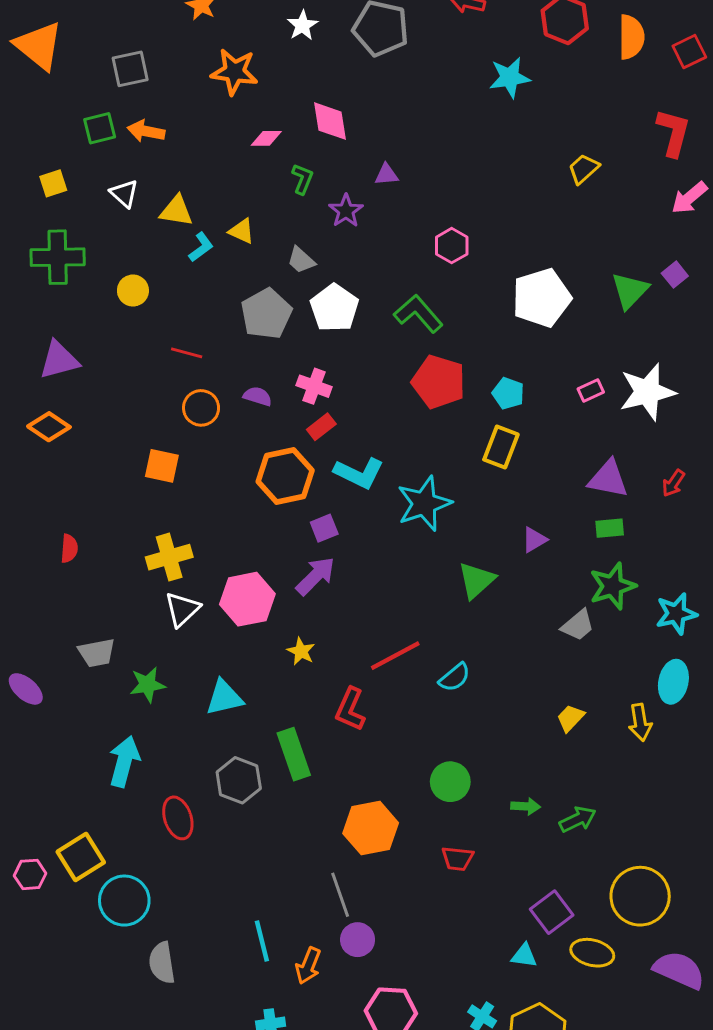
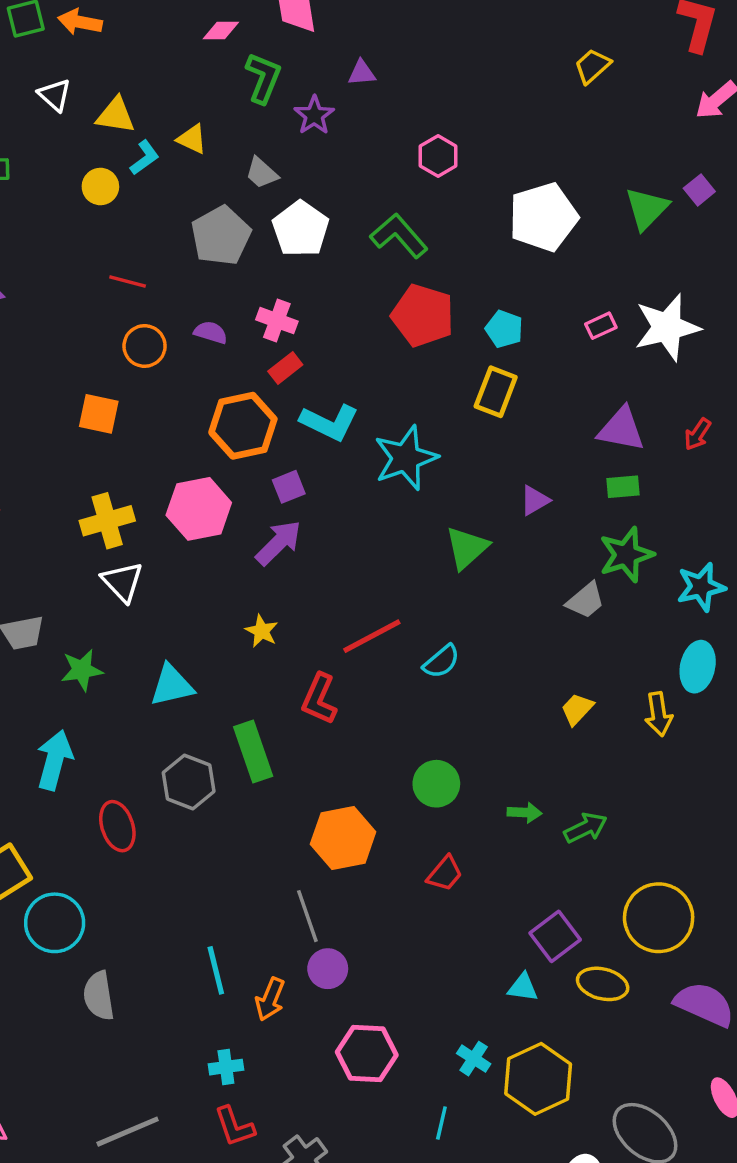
green L-shape: (302, 179) -> (263, 78), size x1.4
yellow circle: (133, 291) -> (100, 187), moved
pink hexagon: (247, 599) -> (199, 509), moved
white triangle: (182, 609) -> (122, 582), turned -30
red trapezoid: (458, 858) -> (445, 874), turned -56

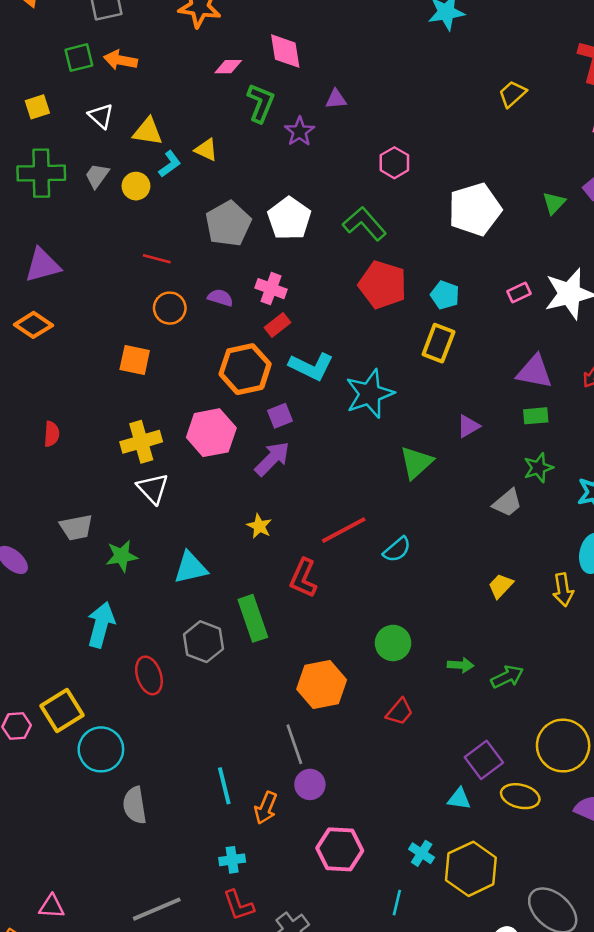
gray trapezoid: (262, 173) -> (97, 176), moved, turned 84
green triangle: (647, 209) -> (554, 203), size x0.7
green star: (626, 555) -> (538, 468), size x0.7

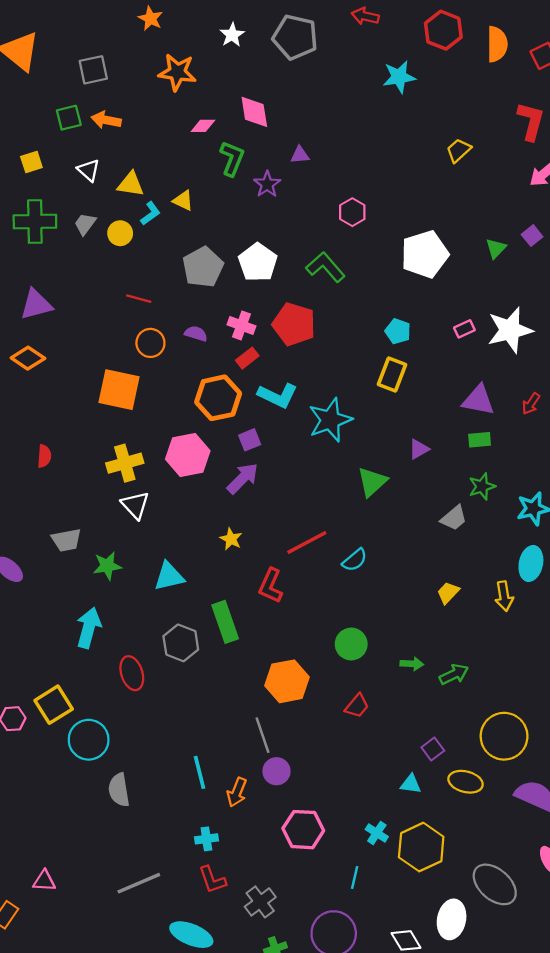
red pentagon: (383, 285) -> (294, 324), moved
orange square: (135, 360) -> (119, 390), size x1.5
purple square: (484, 760) -> (433, 749), size x0.7

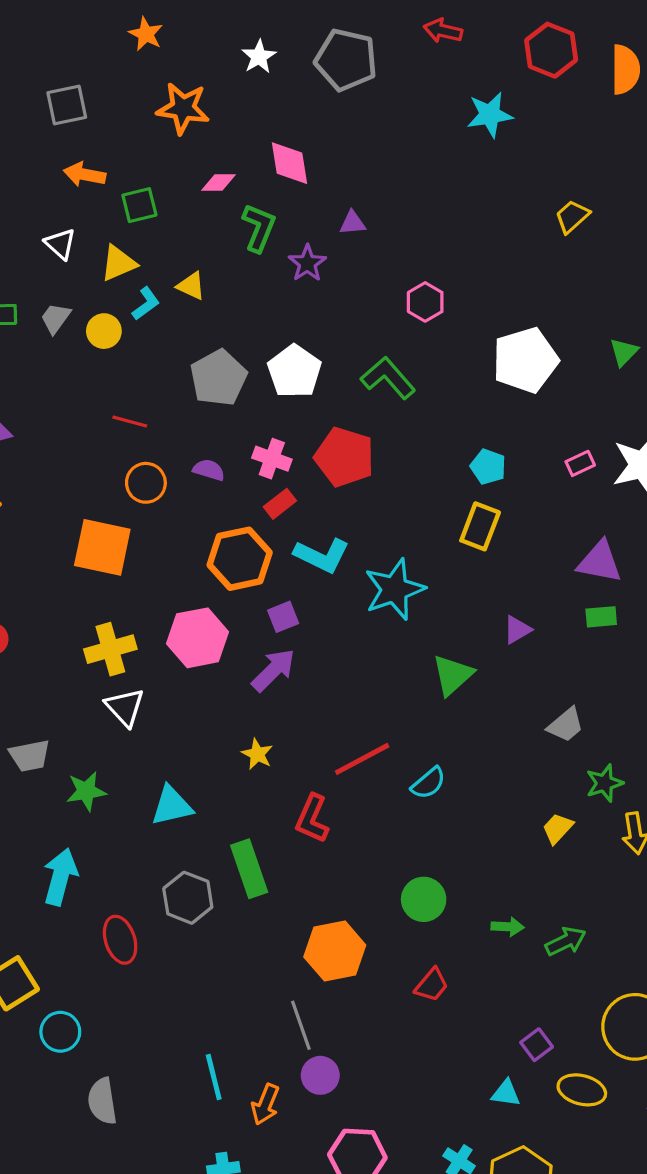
green square: (69, 118) -> (139, 205), moved
yellow triangle: (131, 184) -> (118, 263), turned -32
green star: (482, 486) -> (604, 783), moved
cyan circle: (89, 740) -> (60, 1032), size x0.7

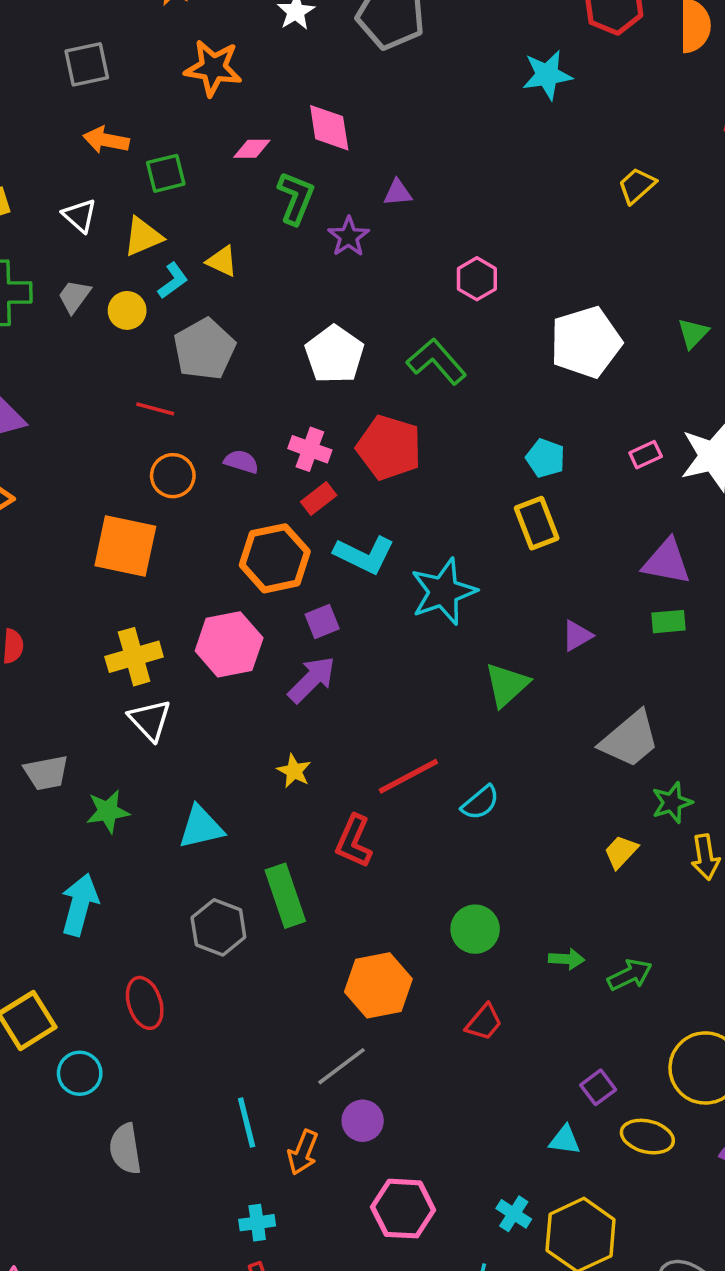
gray pentagon: (219, 378) -> (204, 349), moved
yellow rectangle: (480, 526) -> (537, 523), turned -42
gray trapezoid: (566, 725) -> (630, 739), size x1.5
red ellipse: (120, 940) -> (145, 1003), moved
gray line: (301, 1025) -> (342, 1066), turned 72

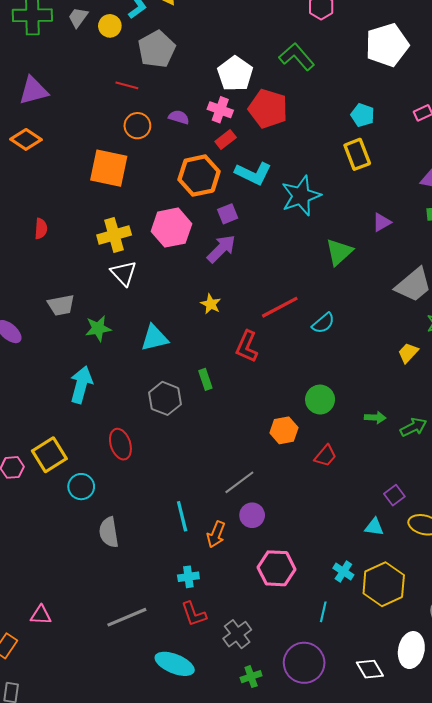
white pentagon: (334, 354) -> (235, 74), moved
green rectangle: (285, 896) -> (205, 379), size x0.6
orange hexagon: (378, 985) -> (284, 430), moved, size x0.7

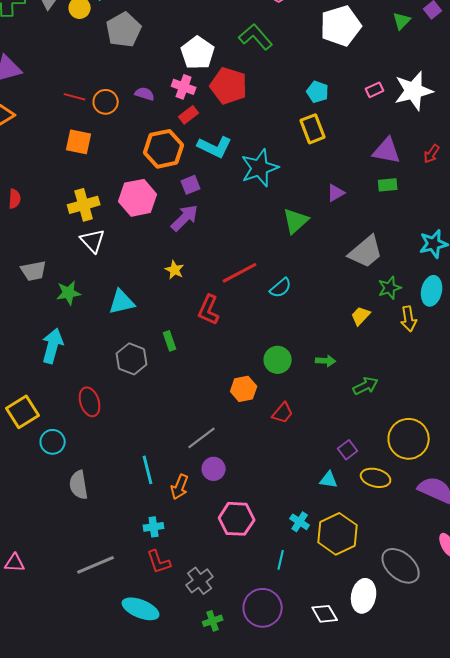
red line: (127, 85) -> (75, 97), moved
orange square: (109, 168) -> (79, 142), size x0.7
green arrow: (375, 418) -> (326, 361), moved

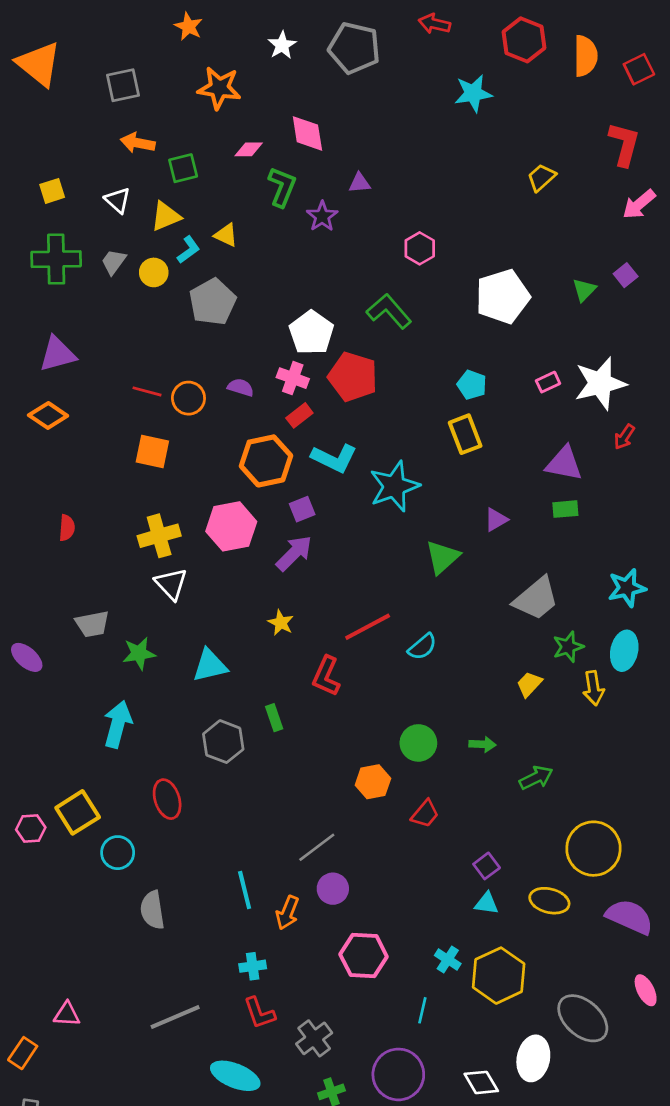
red arrow: (432, 154) -> (624, 437), moved
purple square: (348, 450) -> (487, 866), moved

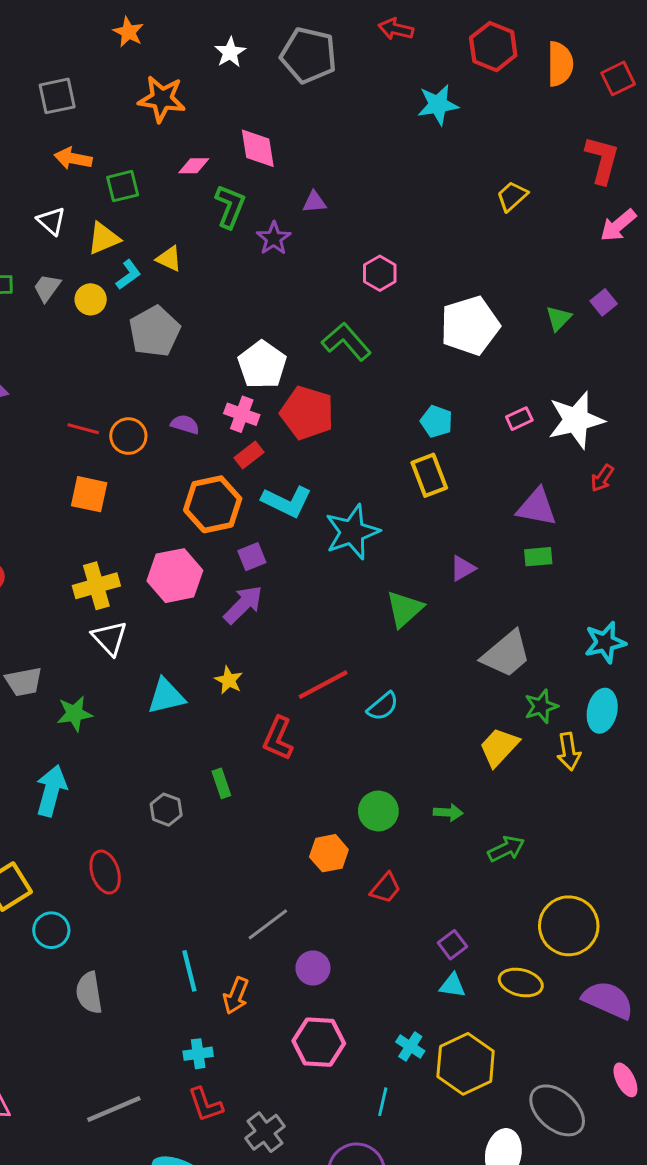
cyan triangle: (210, 665) -> (166, 696), moved
yellow trapezoid: (529, 684) -> (499, 747), size x1.4
gray hexagon: (223, 742) -> (166, 810), size x0.7
purple circle: (333, 889) -> (313, 968), moved

